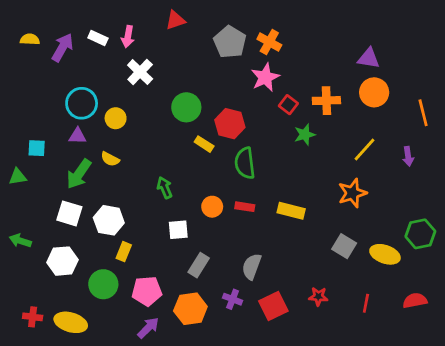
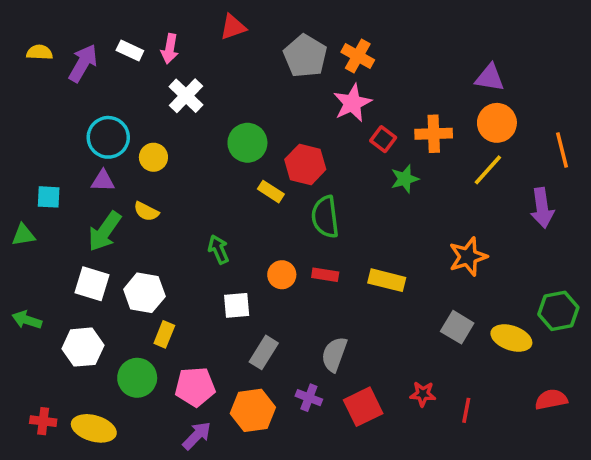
yellow line: (365, 150) -> (488, 170), moved
purple arrow: (408, 156) -> (542, 208), size x1.5
red line: (366, 303) -> (466, 410), moved

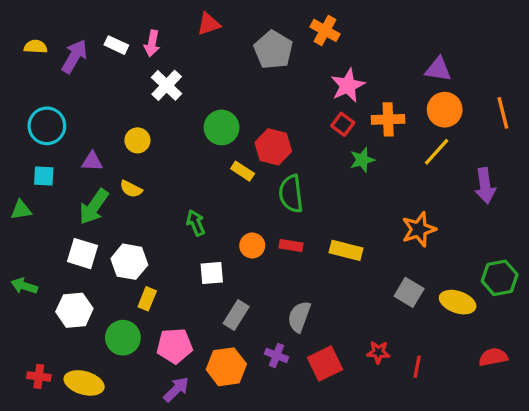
orange cross: (358, 56) -> (325, 30), moved
pink star: (352, 103) -> (348, 85), moved
cyan circle: (108, 137) -> (47, 126), moved
orange line: (562, 150) -> (503, 113), moved

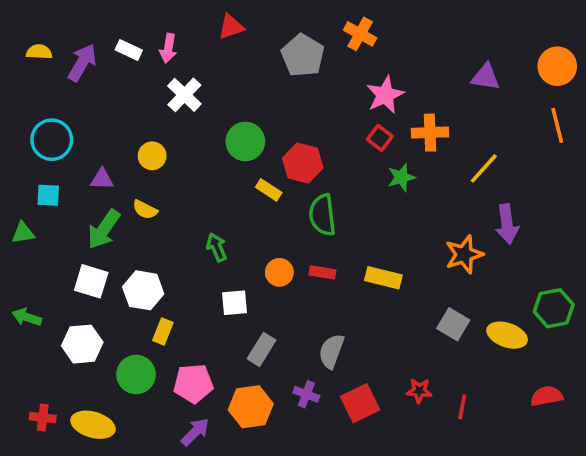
orange circle: (445, 110) -> (557, 66), moved
purple arrow: (485, 186) -> (507, 224), moved

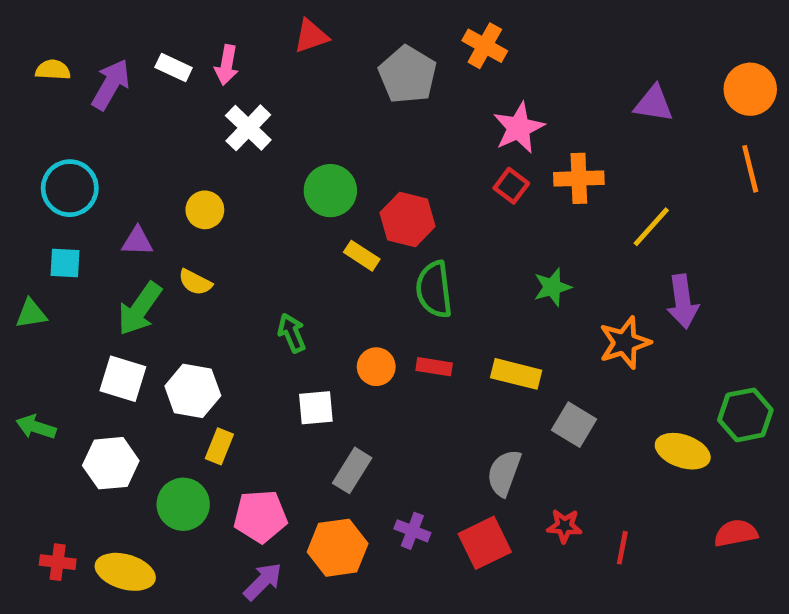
green star: (401, 177) -> (552, 287), moved
gray square: (453, 324) -> (574, 425), moved
gray semicircle: (331, 351) -> (504, 473), moved

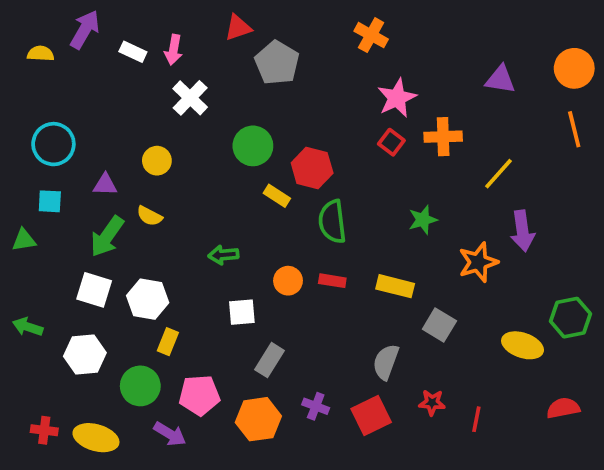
gray pentagon: (408, 75) -> (277, 63), moved
purple arrow: (111, 84) -> (85, 30), moved
green arrow: (292, 333) -> (223, 255), turned -72
purple arrow: (263, 581) -> (170, 434), moved, turned 76

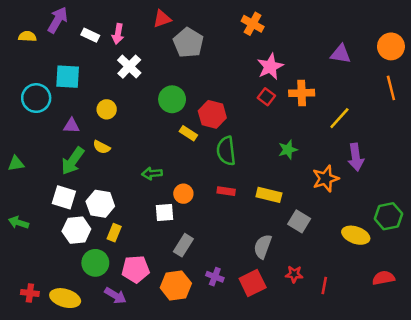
cyan square: (50, 201) -> (68, 77), moved, size x1.5
orange circle: (288, 281) -> (183, 194), moved
white hexagon: (85, 355) -> (76, 230), moved

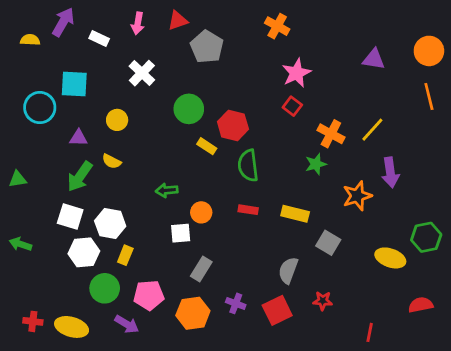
pink arrow: (118, 34) -> (138, 23), moved
orange cross: (302, 93) -> (331, 134), moved, turned 30
red line: (324, 285) -> (370, 332), moved

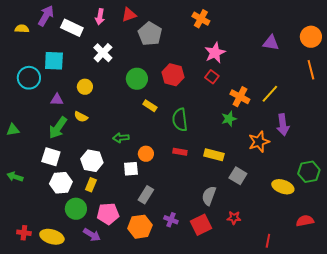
white rectangle: (99, 39) -> (72, 28), size x1.5
red hexagon: (233, 125) -> (173, 75), moved
white hexagon: (110, 223) -> (92, 161), moved

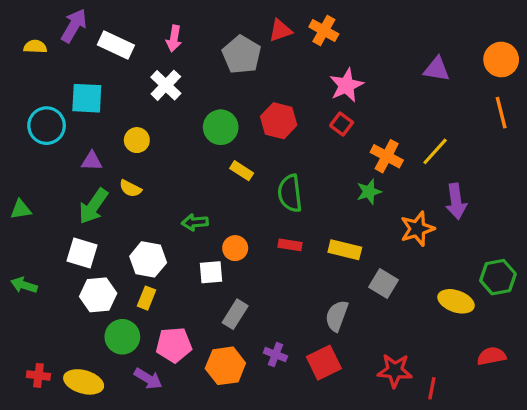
red triangle: (129, 15) -> (280, 30), moved
pink arrow: (100, 17) -> (174, 39), moved
red star: (234, 218) -> (395, 371), moved, size x1.5

